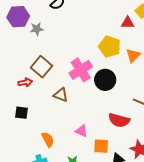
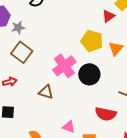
red triangle: (128, 23) -> (108, 16), turned -32
brown square: (42, 67) -> (22, 52), moved

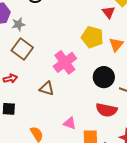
red triangle: (108, 16) -> (109, 12), turned -32
black circle: (89, 74) -> (104, 77), moved

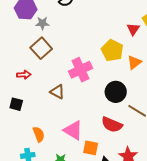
pink triangle: (70, 123) -> (73, 130), size x1.5

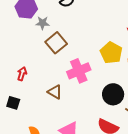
brown square: (41, 48) -> (56, 43), moved
red arrow: (24, 75) -> (22, 74), turned -72

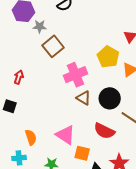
brown triangle: (55, 92) -> (84, 98), moved

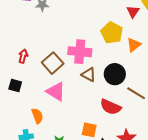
brown square: (53, 46) -> (53, 63), moved
pink cross: (76, 75) -> (80, 52), turned 30
pink triangle: (65, 135) -> (56, 91), moved

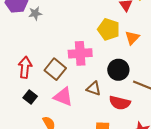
red arrow: (23, 56) -> (25, 67), size x1.5
brown triangle: (89, 75) -> (94, 89), moved
black square: (15, 86) -> (30, 97), moved, turned 32

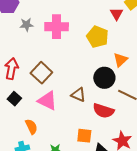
gray star: (35, 13) -> (27, 25), moved
orange triangle: (132, 38) -> (120, 60), moved
pink cross: (80, 53) -> (57, 27), moved

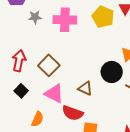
yellow pentagon: (98, 37) -> (103, 17), moved
red semicircle: (103, 111) -> (73, 113), moved
orange semicircle: (31, 127) -> (37, 119), turned 49

